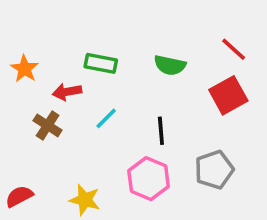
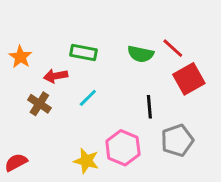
red line: (234, 49) -> (173, 48), moved
black line: (161, 131) -> (149, 107), moved
yellow star: (85, 200) -> (86, 161), moved

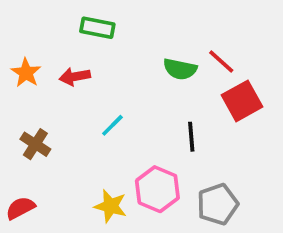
green rectangle: (83, 52) -> (97, 28), moved
red arrow: (56, 76) -> (75, 77), moved
brown cross: (39, 104) -> (35, 144), moved
gray pentagon: (177, 140) -> (218, 204), moved

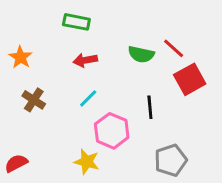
red arrow: (75, 77) -> (85, 60), moved
brown cross: (35, 144) -> (34, 100), moved
pink hexagon: (157, 189) -> (112, 131), moved

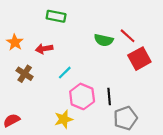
red arrow: (85, 60) -> (44, 49), moved
black line: (150, 107) -> (109, 96), moved
yellow star: (87, 162) -> (64, 119), turned -30

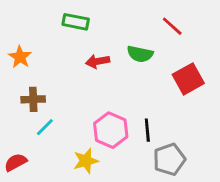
red line: (128, 36) -> (172, 26), moved
red arrow: (44, 49) -> (98, 61), moved
cyan line: (65, 73) -> (45, 127), moved
brown cross: (25, 74) -> (33, 99), turned -35

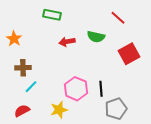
red semicircle: (16, 162) -> (22, 111), moved

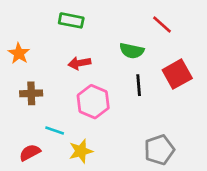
red arrow: (67, 42) -> (79, 63), moved
cyan line: (31, 87) -> (55, 131), moved, turned 64
pink hexagon: (76, 89) -> (93, 102), moved
black line: (101, 89) -> (139, 85), moved

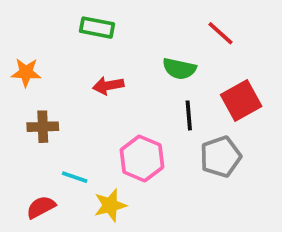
orange star: (19, 53) -> (26, 72), turned -30
pink hexagon: (93, 102) -> (142, 159), moved
gray pentagon: (159, 150) -> (221, 157), moved

